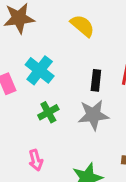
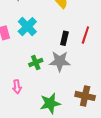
green cross: (48, 112) -> (36, 63), moved

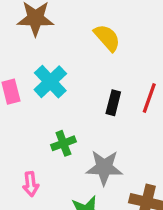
gray star: (60, 61) -> (104, 168), moved

